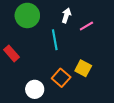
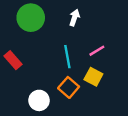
pink line: (86, 26) -> (97, 51), moved
cyan line: (55, 40) -> (67, 57), moved

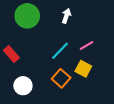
cyan line: (67, 57) -> (60, 51), turned 54
white circle: (39, 100) -> (23, 86), moved

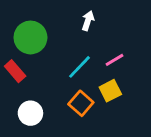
green circle: (27, 16) -> (30, 37), moved
yellow square: (83, 69) -> (110, 91), turned 35

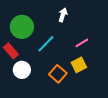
cyan line: (80, 67) -> (46, 44), moved
white circle: (30, 113) -> (22, 70), moved

